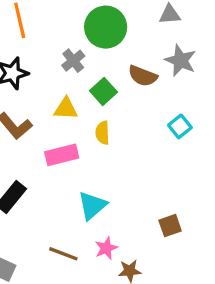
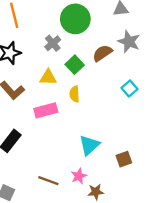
brown semicircle: (143, 76) -> (102, 53), turned 126
cyan triangle: (92, 205) -> (89, 145), moved

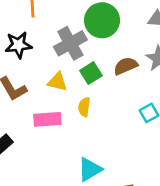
gray cross: (53, 43) -> (70, 43), size x1.6

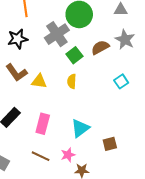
yellow triangle: (57, 82) -> (39, 81), moved
pink rectangle: (47, 119) -> (43, 124), moved, turned -66

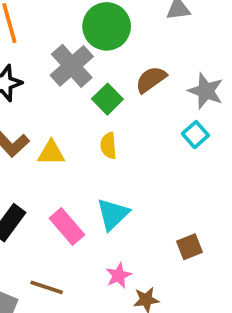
gray star: (125, 40) -> (206, 91), moved
pink rectangle: (43, 124) -> (67, 226), turned -48
cyan triangle: (80, 128) -> (113, 214), moved
brown line: (41, 156) -> (47, 287), moved

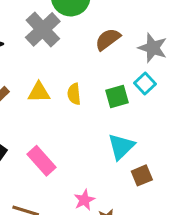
green square: (107, 99) -> (117, 97), moved, turned 30
yellow triangle: (51, 153) -> (39, 92), moved
cyan triangle: (113, 214) -> (121, 147), moved

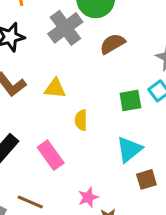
brown semicircle: (108, 39) -> (112, 44), moved
yellow semicircle: (74, 94) -> (81, 120), moved

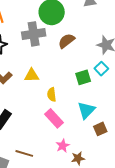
gray cross: (65, 28) -> (34, 34), turned 35
pink rectangle: (51, 155) -> (54, 118), moved

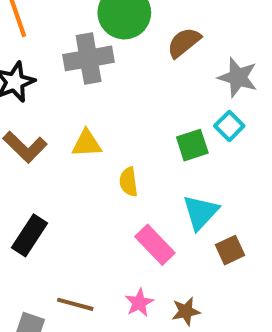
brown semicircle: (66, 41) -> (184, 43), moved
pink rectangle: (54, 118) -> (155, 245), moved
pink star: (63, 146) -> (139, 303), moved

